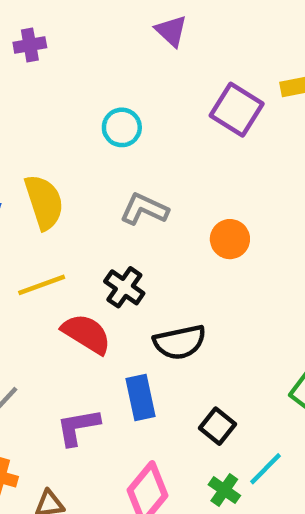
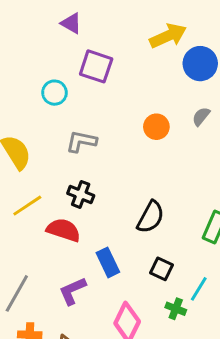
purple square: (237, 110) -> (96, 66), moved
orange circle: (230, 239) -> (156, 127), moved
black semicircle: (180, 342) -> (151, 217), moved, turned -36

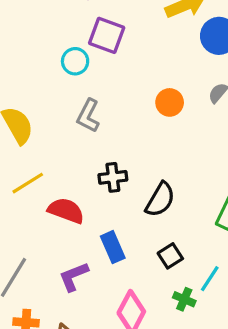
cyan circle: (54, 93) -> (75, 61), moved
gray L-shape: (81, 141) -> (88, 116), turned -76
black cross: (81, 194) -> (113, 177), moved, turned -30
black square: (162, 269) -> (170, 256), turned 30

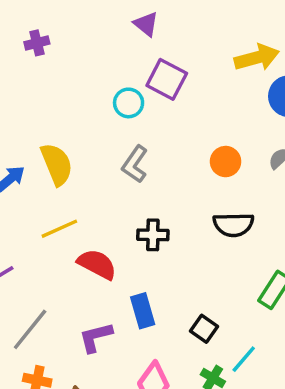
black semicircle: (160, 200) -> (233, 225), moved, turned 51
black square: (170, 256) -> (204, 329), turned -30

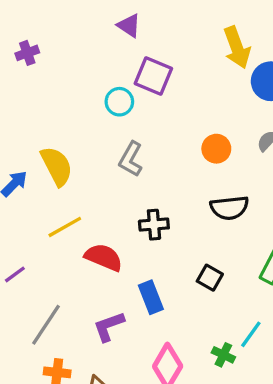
yellow arrow: (257, 58) -> (237, 47), turned 90
black square: (204, 329) -> (210, 278), moved

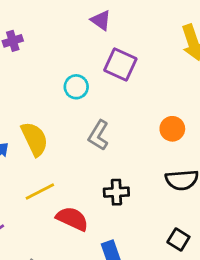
cyan circle: (119, 102) -> (76, 87), moved
black square: (210, 278) -> (178, 240), moved

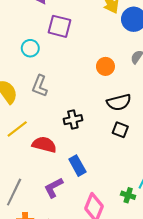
gray L-shape: (98, 135) -> (40, 86), moved
black square: (178, 240) -> (120, 130), moved

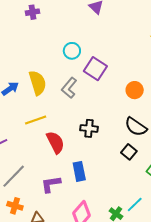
purple square: (60, 26) -> (95, 69), moved
black semicircle: (119, 102) -> (136, 127), turned 30
red semicircle: (44, 145) -> (55, 142), turned 30

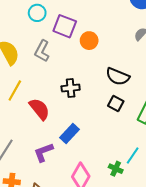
orange circle: (135, 90) -> (89, 41), moved
yellow line: (36, 120) -> (15, 90), turned -30
blue rectangle: (79, 171) -> (70, 134), turned 66

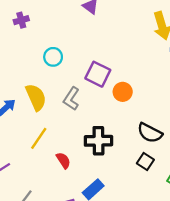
cyan circle: (37, 13) -> (53, 57), moved
black cross: (71, 88) -> (98, 141), size x1.4
red semicircle: (39, 109) -> (63, 160), size x0.7

